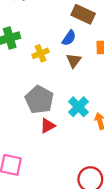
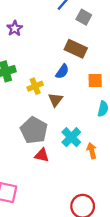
brown triangle: (74, 61) -> (55, 100), moved
red triangle: (48, 126) -> (42, 155), turned 42

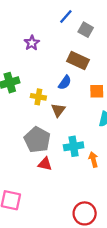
purple star: (15, 28) -> (32, 43), moved
yellow cross: (35, 86) -> (38, 97), turned 32
cyan cross: (71, 137) -> (74, 146), turned 36

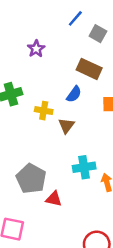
gray pentagon: (37, 140) -> (31, 179), moved
red triangle: (45, 164) -> (54, 199), moved

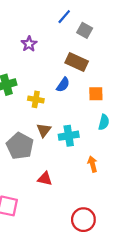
brown triangle: (66, 126) -> (44, 130), moved
cyan cross: (84, 167) -> (69, 136), moved
gray pentagon: (31, 179) -> (20, 146), moved

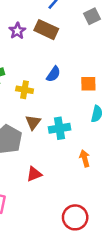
gray square: (85, 30) -> (92, 16), moved, turned 35
brown rectangle: (77, 62) -> (46, 30), moved
red triangle: (45, 179) -> (34, 174), turned -35

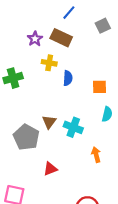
blue semicircle: (53, 74) -> (68, 78), turned -32
yellow cross: (25, 90) -> (49, 63), moved
cyan cross: (59, 128) -> (73, 127), turned 30

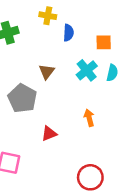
brown triangle: (49, 122) -> (47, 72), moved
cyan cross: (73, 127) -> (87, 70), moved, turned 30
orange arrow: (96, 155) -> (89, 118), moved

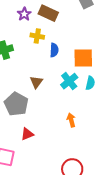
orange square: (104, 42) -> (83, 58), size x1.5
red triangle: (49, 134) -> (27, 134), moved

